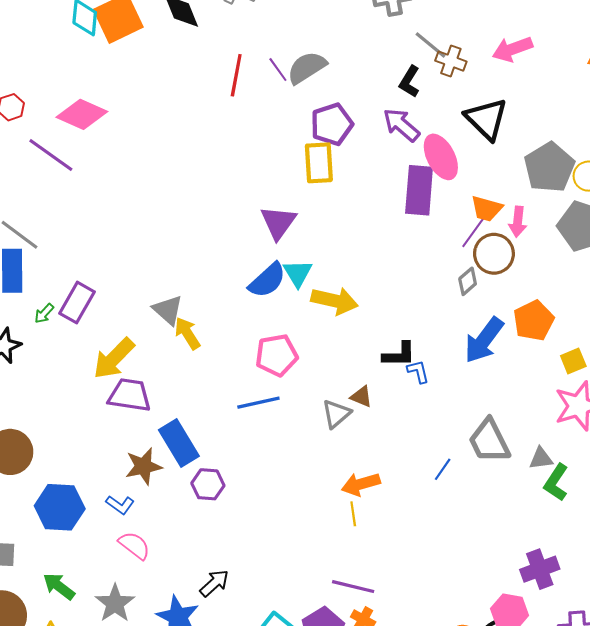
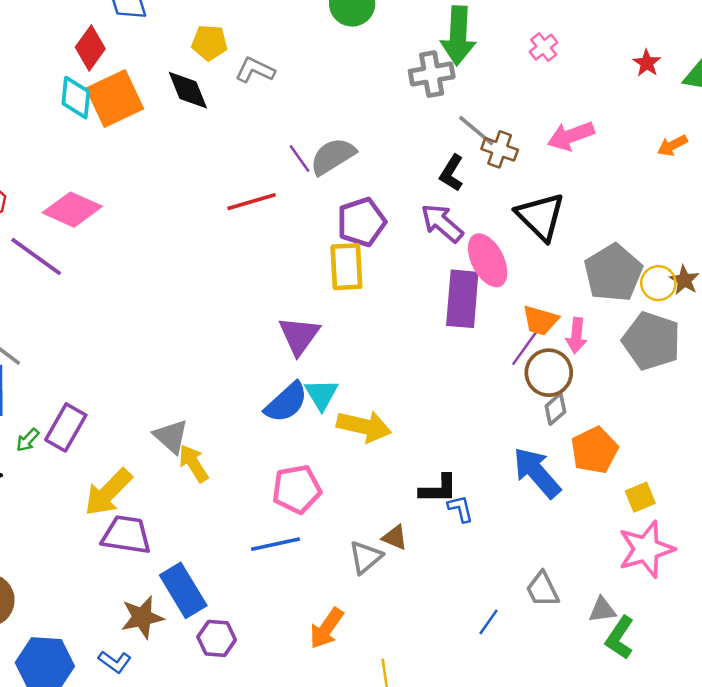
red line: (236, 75) -> (252, 202), moved, turned 63
gray diamond: (468, 281) -> (555, 409), moved
blue arrow: (484, 340) -> (537, 473), turned 102
gray trapezoid: (489, 441) -> (542, 589), size x0.7
orange arrow: (361, 484) -> (326, 628), moved, turned -39

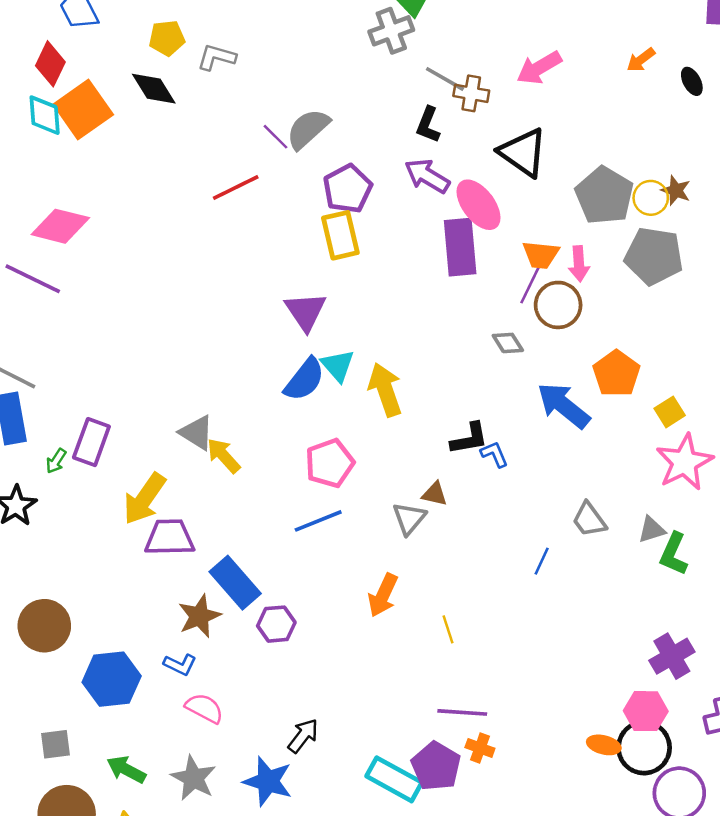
gray diamond: (555, 409) -> (508, 343), moved, turned -72
yellow arrow: (364, 426) -> (385, 390), turned -112

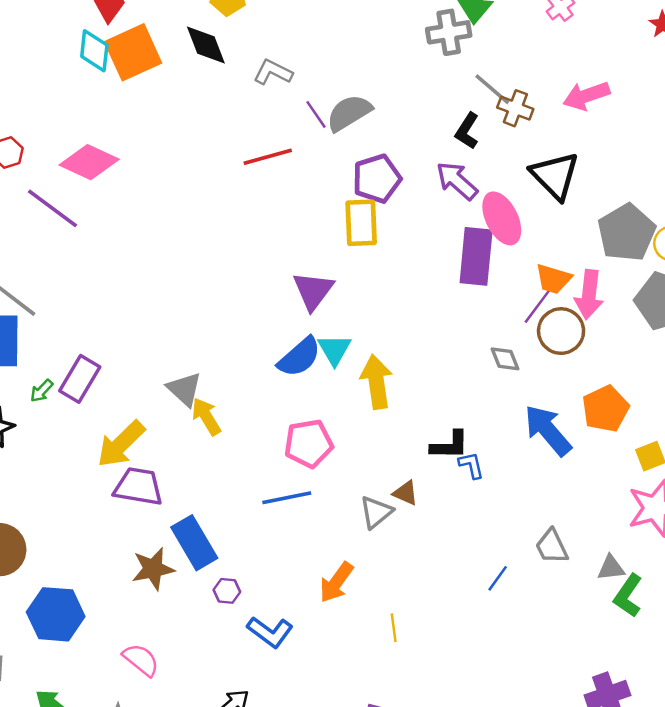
gray L-shape: (216, 57) -> (273, 72), moved
pink arrow: (579, 264) -> (589, 295), size x1.4
purple hexagon: (276, 624) -> (227, 591), size x0.7
blue L-shape: (180, 665) -> (270, 632), moved, size x1.4

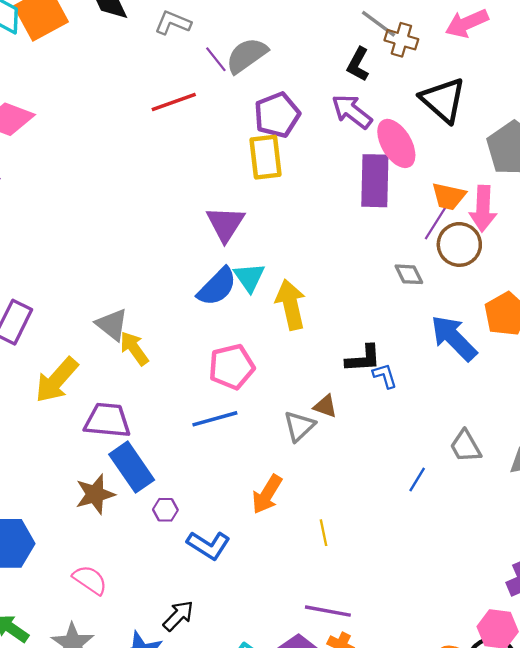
purple trapezoid: (138, 487) -> (107, 420), moved

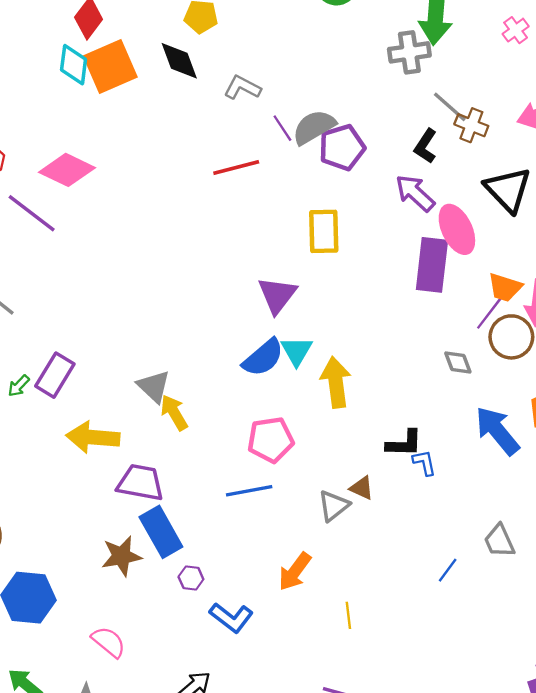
purple pentagon: (277, 115) -> (342, 147), moved
yellow arrow: (57, 380) -> (93, 437), turned 48

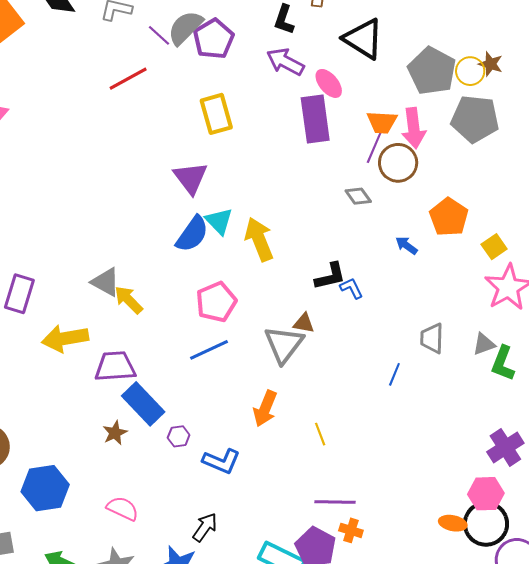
pink ellipse: (457, 229) -> (329, 83), size x0.7
blue arrow: (497, 431) -> (406, 245), size x0.5
gray triangle: (334, 506) -> (284, 344), size x1.4
gray trapezoid: (499, 541) -> (432, 338), turned 40
brown star: (121, 556) -> (115, 433), size x0.7

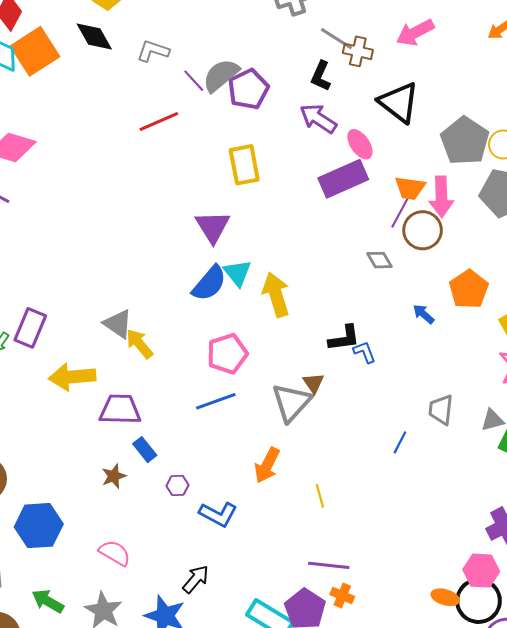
purple rectangle: (315, 119) -> (343, 179), turned 69
brown triangle: (304, 323) -> (313, 383), turned 40
blue rectangle: (143, 404) -> (145, 450), size x0.6

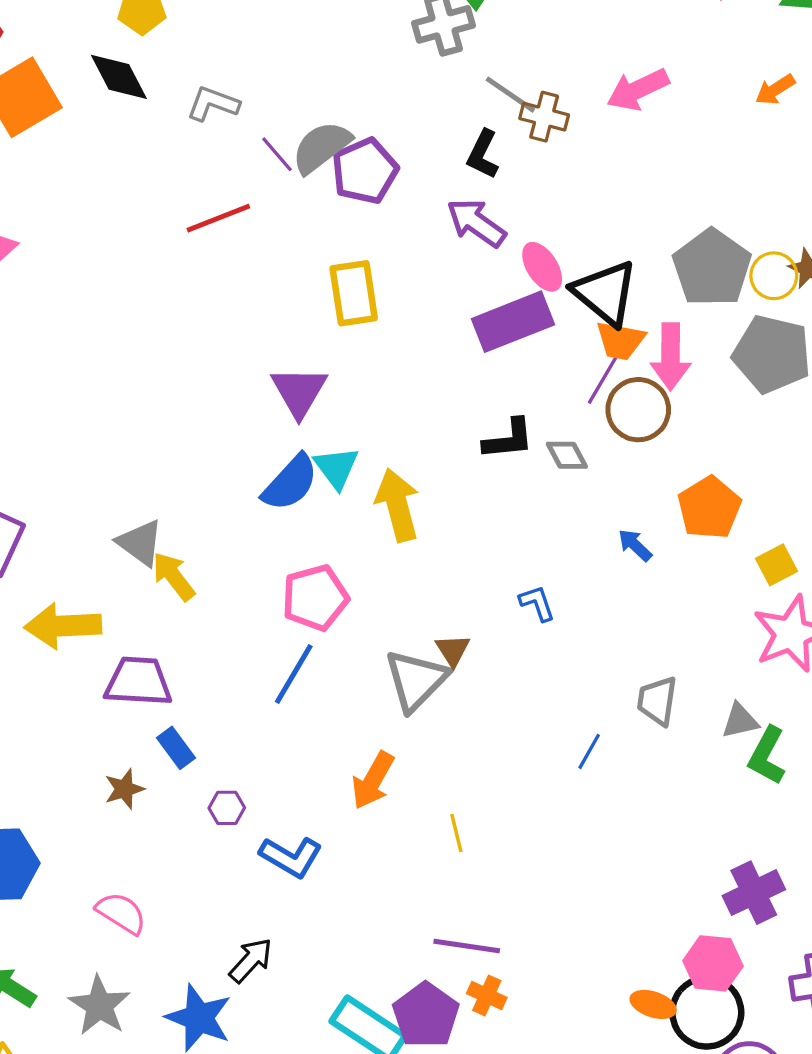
black triangle: (399, 102) -> (605, 293), moved
black L-shape: (344, 338) -> (509, 439), moved
blue line: (216, 401) -> (294, 674), turned -42

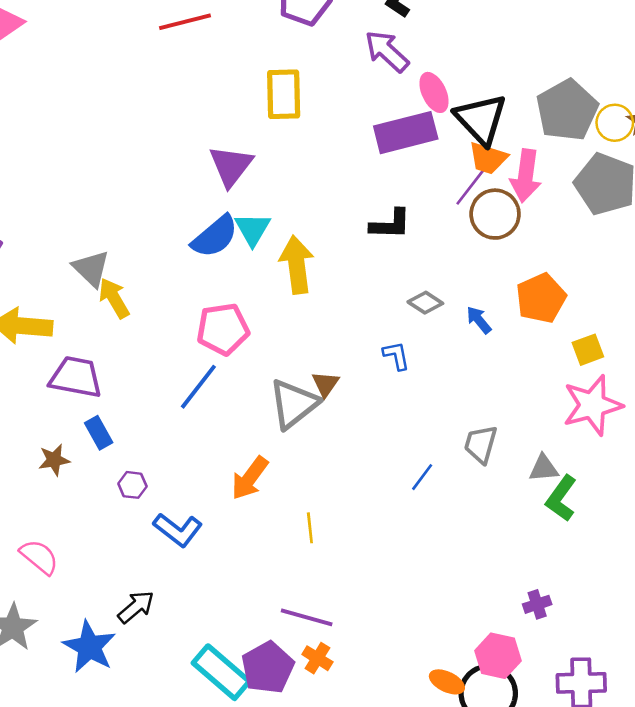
gray diamond: (567, 455) -> (425, 303), moved, turned -36
purple cross: (754, 893) -> (537, 604), size x0.6

